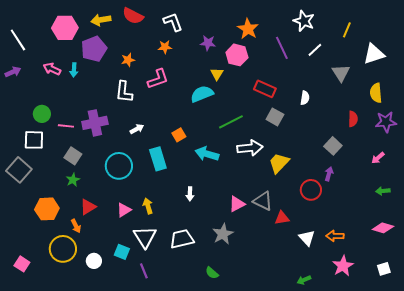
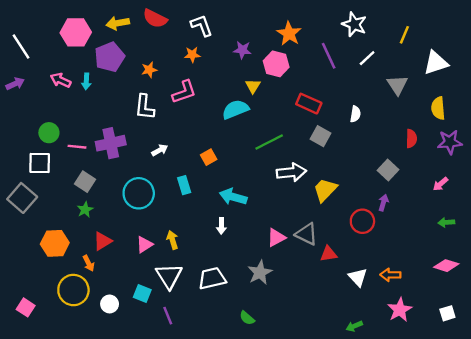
cyan arrow: (207, 154) -> (233, 197), moved
cyan rectangle: (158, 159) -> (184, 185), size x0.7

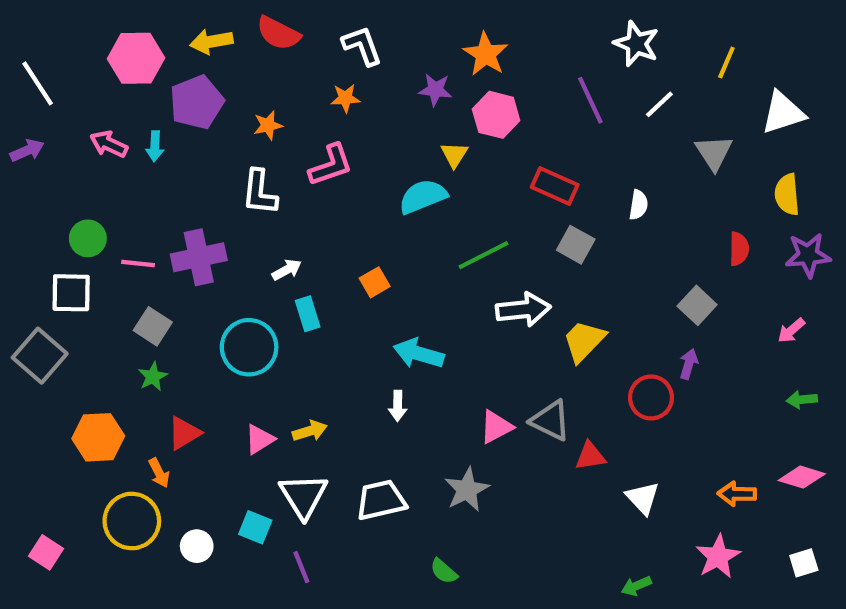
orange star: (289, 34) -> (486, 54), moved
cyan rectangle: (184, 185) -> (308, 314), moved
yellow arrow: (172, 240) -> (310, 431), turned 90
orange arrow: (390, 275) -> (737, 494), moved

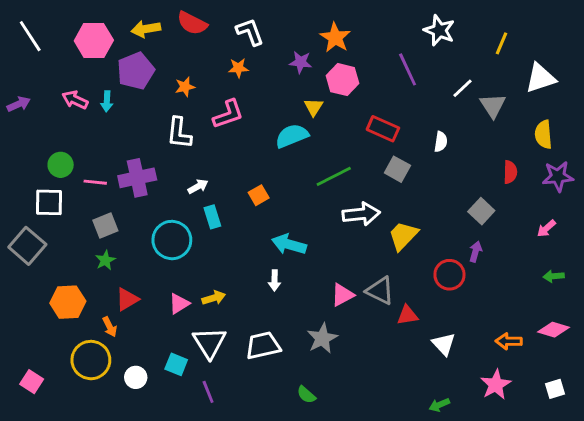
white line: (38, 83) -> (30, 36), moved
white line: (659, 104) -> (462, 88), moved
gray square: (153, 326) -> (105, 226), turned 35

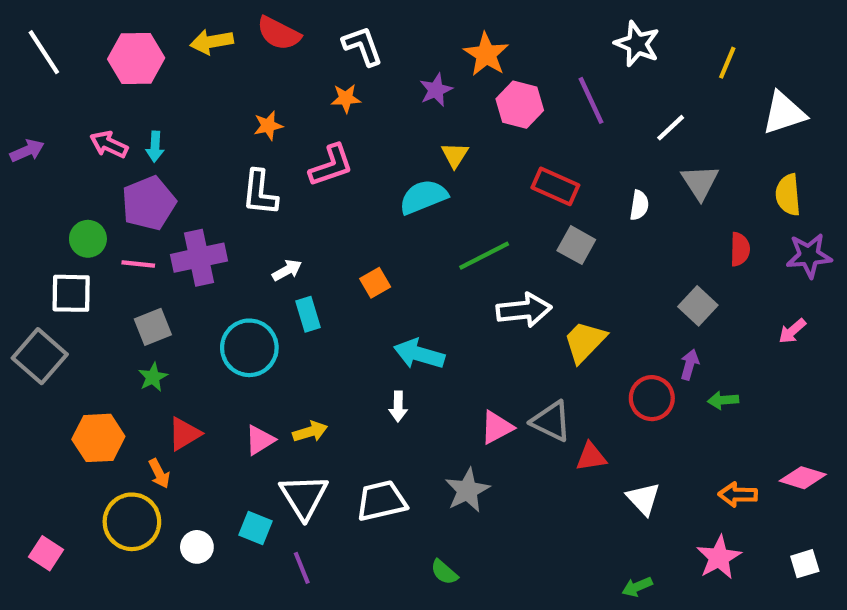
purple star: (301, 62) -> (436, 90), turned -30
purple pentagon: (136, 71) -> (149, 203), moved
pink hexagon: (342, 80) -> (520, 105), moved
gray triangle: (493, 106) -> (700, 182), moved
green arrow: (554, 276) -> (723, 400), moved

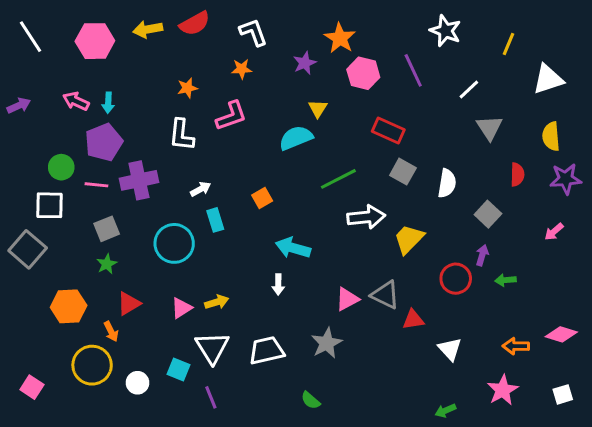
red semicircle: (279, 33) -> (195, 23), turned -56
white semicircle: (639, 205) -> (447, 183), moved, size x1.4

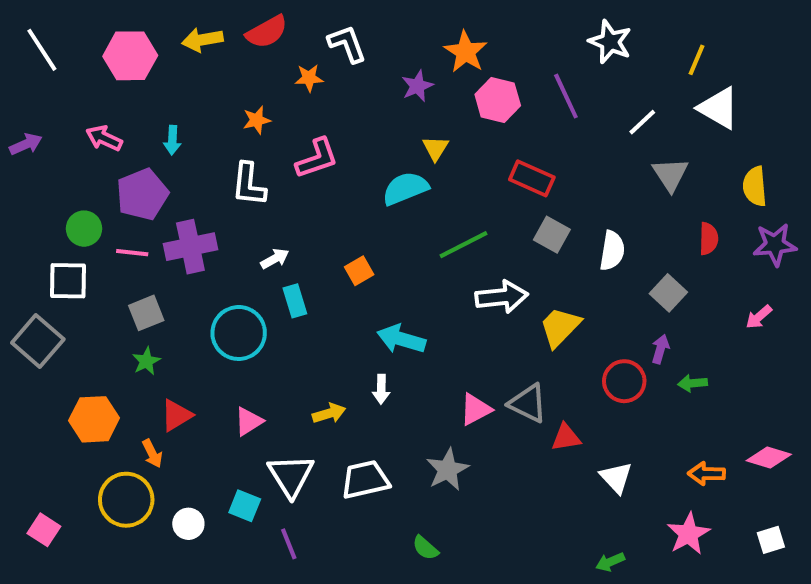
orange star: (242, 69) -> (309, 78), moved
white triangle: (548, 79) -> (719, 108), moved, turned 48
cyan arrow: (108, 103) -> (172, 140), moved
yellow arrow: (217, 302) -> (329, 413), moved

